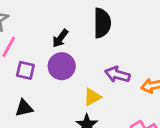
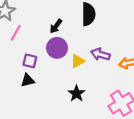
purple square: (25, 70) -> (30, 61), moved
yellow triangle: (92, 97) -> (78, 61), moved

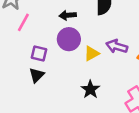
black arrow: (56, 26) -> (68, 15), turned 48
black triangle: (28, 80) -> (37, 75), turned -32

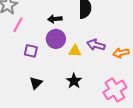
yellow triangle: (92, 54) -> (75, 51), turned 32
black triangle: (37, 75) -> (36, 83), moved

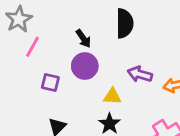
black arrow: (55, 19) -> (83, 39), turned -120
yellow triangle: (75, 51) -> (112, 96), moved

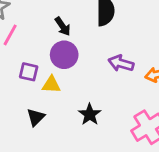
yellow triangle: (112, 96) -> (51, 85), moved

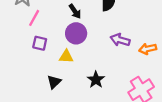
purple square: (29, 72) -> (40, 43), moved

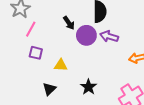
purple circle: (76, 33) -> (86, 35), moved
purple arrow: (120, 40) -> (109, 36), moved

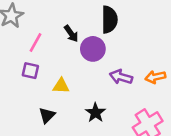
pink line: (31, 29) -> (35, 43), moved
purple arrow: (109, 36) -> (121, 77), moved

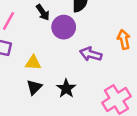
orange arrow: (155, 77) -> (124, 39), moved, turned 90
black triangle: (47, 115) -> (34, 87), moved

